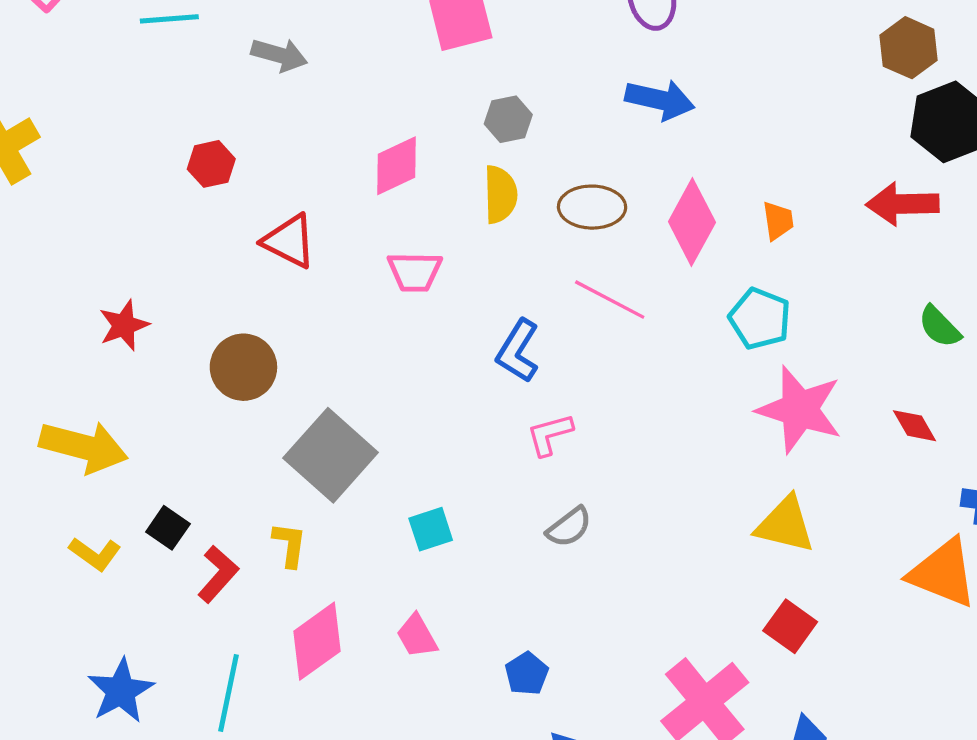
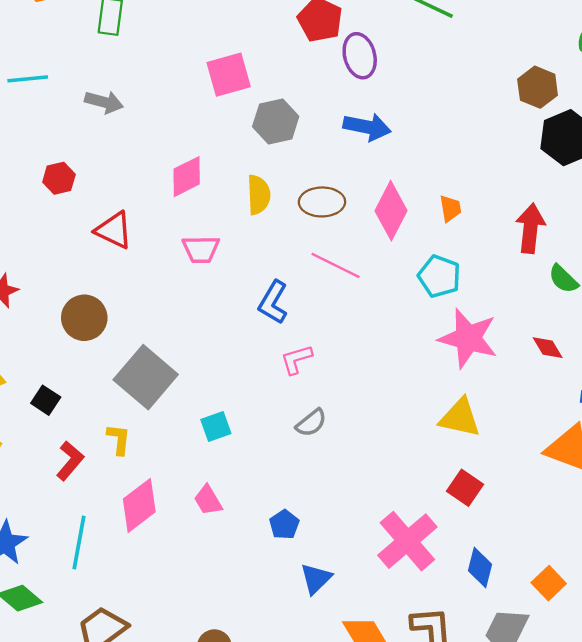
gray hexagon: (508, 119) -> (276, 121), moved, size x1.4
red arrow: (902, 204) -> (530, 228), moved, turned 99
black square: (168, 528) -> (46, 400), moved

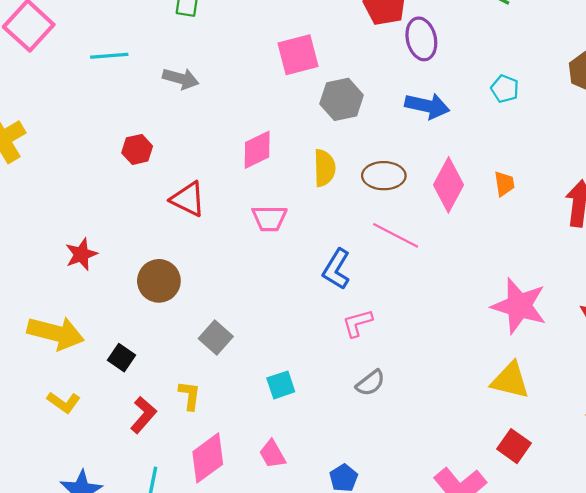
cyan pentagon: (439, 276) -> (505, 89), moved, size x0.7
gray square: (146, 377) -> (216, 337), size x0.6

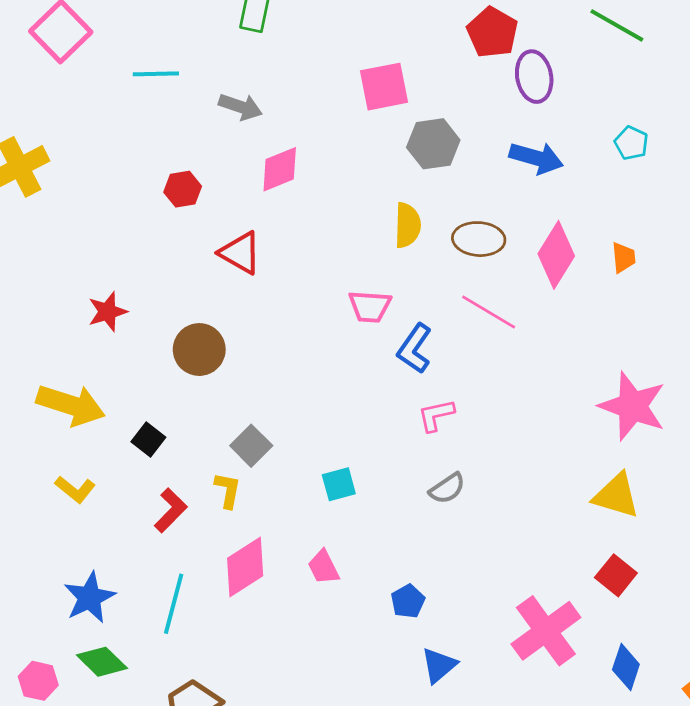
pink diamond: (257, 150) -> (280, 169), moved
pink trapezoid: (269, 218) -> (370, 306), moved
gray square: (216, 337) -> (251, 446), moved

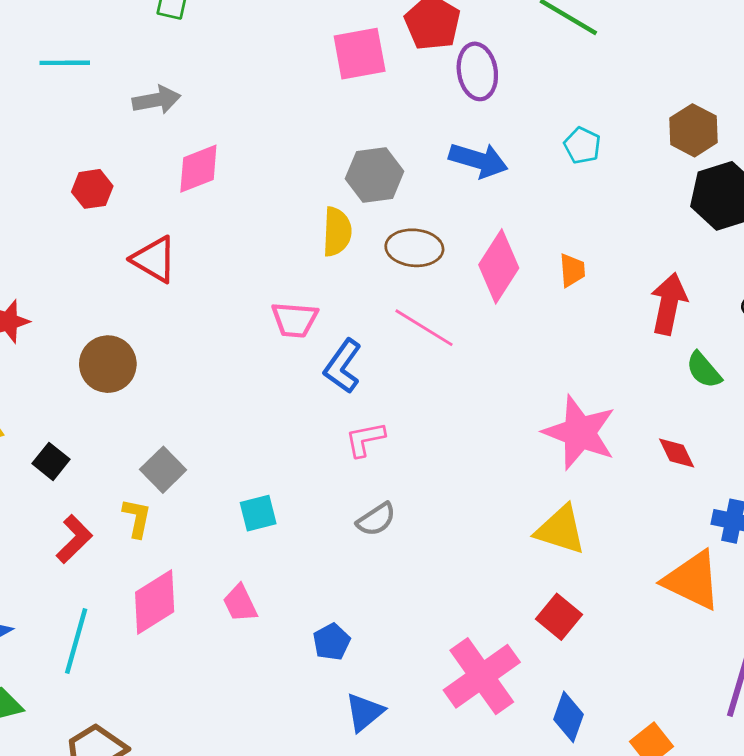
pink square: (384, 87) -> (360, 54), moved
gray arrow: (240, 107) -> (157, 100), turned -30
gray hexagon: (433, 144) -> (375, 175), moved

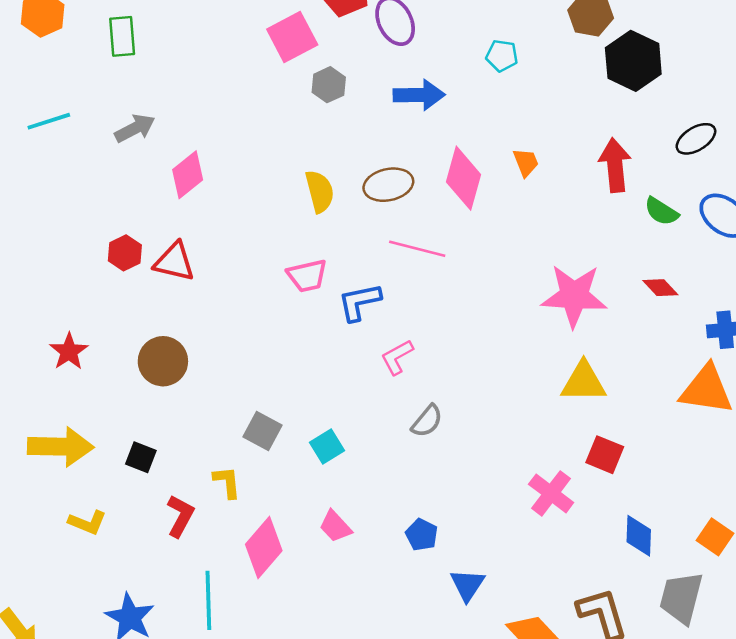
gray hexagon: (375, 175) -> (329, 85), moved, size x0.7
red hexagon: (92, 189) -> (125, 253), moved
blue L-shape: (343, 366) -> (359, 302), turned 60
gray square: (163, 470) -> (262, 431), moved
pink cross: (482, 676) -> (551, 493), moved, size x0.7

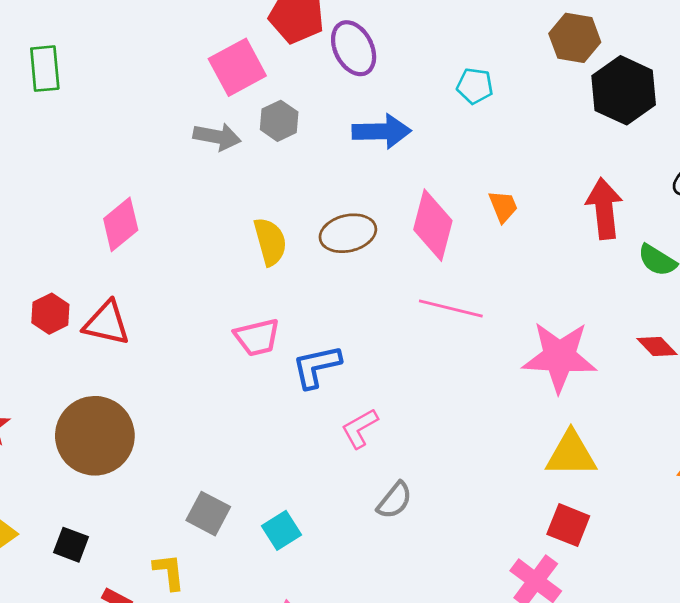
gray arrow: (135, 128) -> (217, 137), moved, turned 39
pink line: (417, 249) -> (451, 308), moved
brown circle: (163, 361) -> (95, 436), size x1.4
red square: (605, 455) -> (568, 525), moved

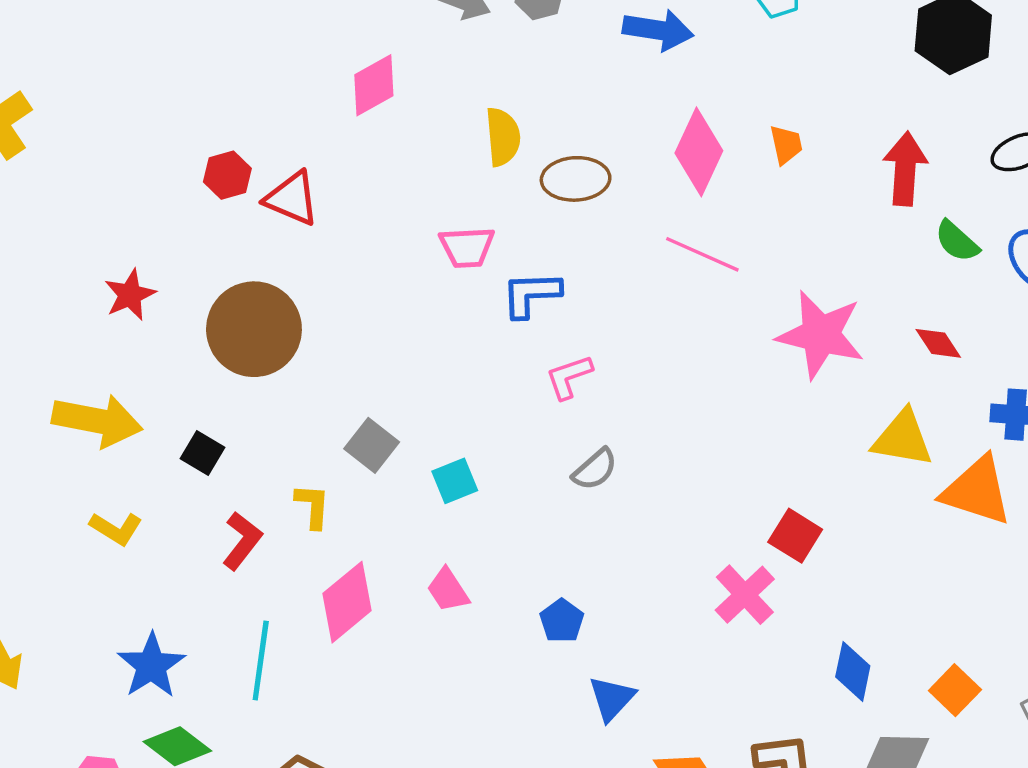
pink diamond: (121, 224) -> (374, 85), moved
brown ellipse: (348, 233) -> (576, 179), moved
yellow triangle: (571, 454) -> (903, 438), moved

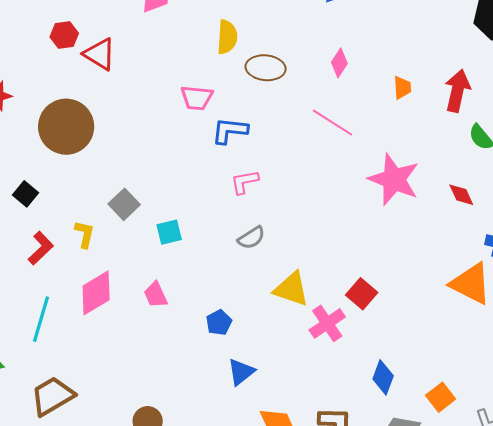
orange trapezoid: (786, 145) -> (402, 88), moved
pink diamond: (699, 152) -> (339, 63), size x0.6
yellow triangle: (903, 438) -> (291, 289), moved

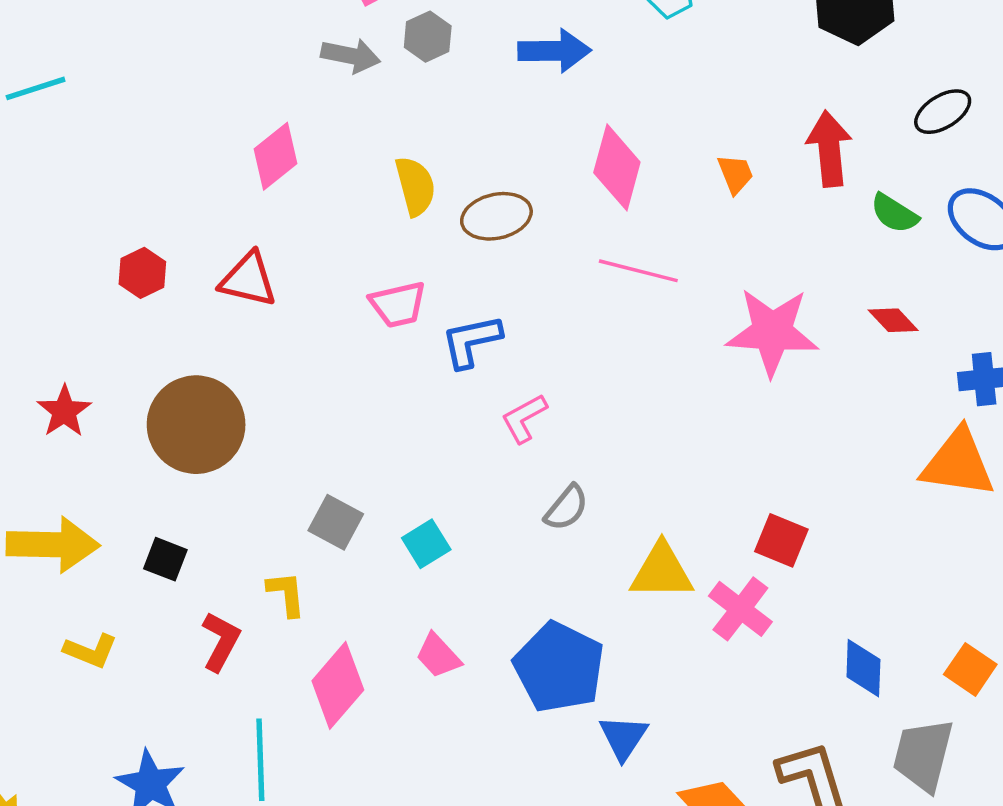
red triangle: (100, 54) -> (248, 280), moved
pink diamond: (339, 63) -> (617, 167), size x1.6
blue pentagon: (219, 323) -> (559, 667), size x2.0

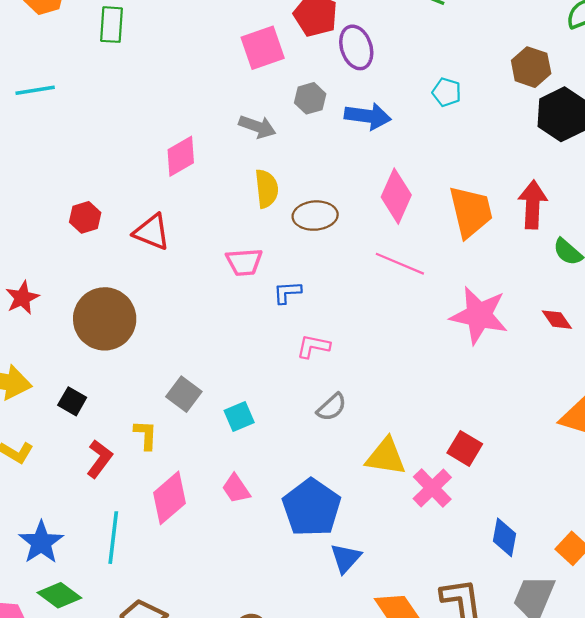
gray hexagon: (428, 37) -> (310, 98), moved
gray arrow: (351, 56) -> (257, 127), moved
orange trapezoid: (735, 174) -> (471, 212), size x2.0
blue L-shape: (471, 341) -> (287, 292), size x0.7
pink L-shape: (524, 418) -> (313, 346), turned 32

